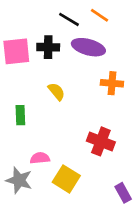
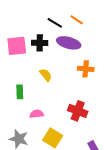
pink semicircle: (40, 158) -> (37, 114), moved

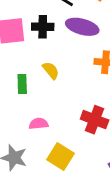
green rectangle: (20, 92) -> (22, 84), moved

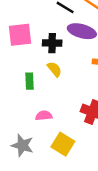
black cross: (43, 27) -> (52, 43), moved

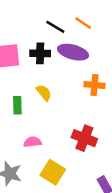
black cross: (52, 43) -> (40, 53), moved

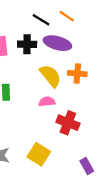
yellow semicircle: (44, 93) -> (50, 76), moved, size x1.5
pink semicircle: (33, 142) -> (47, 102), moved

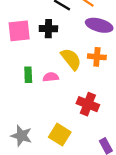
purple ellipse: (57, 43) -> (99, 25), moved
pink semicircle: (47, 102) -> (51, 77), moved

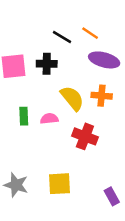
red cross: (88, 104) -> (85, 136), moved
yellow square: (60, 135) -> (59, 184), turned -35

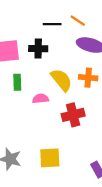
black line: (62, 37) -> (52, 24), turned -30
green rectangle: (24, 116) -> (17, 82), moved
red cross: (85, 136) -> (73, 115), turned -35

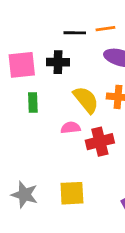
orange line: (78, 21) -> (105, 29), turned -42
pink semicircle: (41, 99) -> (71, 128), moved

